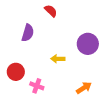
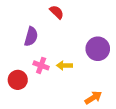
pink cross: (37, 86) -> (41, 65), moved

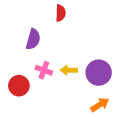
red semicircle: (57, 12) -> (61, 13), turned 48
purple circle: (98, 49) -> (99, 73), moved

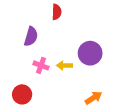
purple circle: (99, 73) -> (90, 53), moved
red circle: (19, 86) -> (22, 94), moved

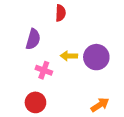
yellow arrow: (64, 65) -> (69, 56), moved
red circle: (22, 94) -> (35, 102), moved

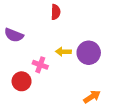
purple semicircle: (33, 39) -> (14, 35), moved, turned 96
red circle: (35, 102) -> (22, 81), moved

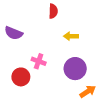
yellow arrow: (63, 52) -> (71, 36), moved
purple circle: (89, 53) -> (75, 69), moved

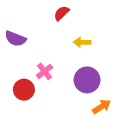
red semicircle: (53, 11) -> (62, 13), turned -136
pink cross: (39, 61) -> (45, 71), turned 32

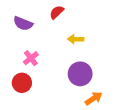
purple semicircle: (15, 39) -> (23, 23), moved
pink cross: (45, 71) -> (31, 58), moved

